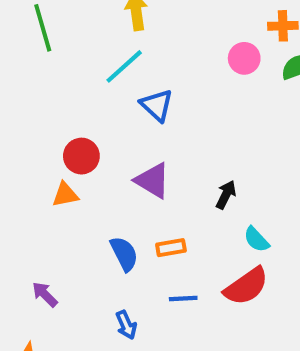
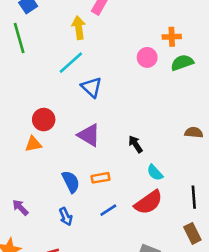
black arrow: (226, 195) -> (136, 144), turned -60
blue line: (183, 298) -> (108, 210), turned -30
blue arrow: (126, 325) -> (66, 217), moved

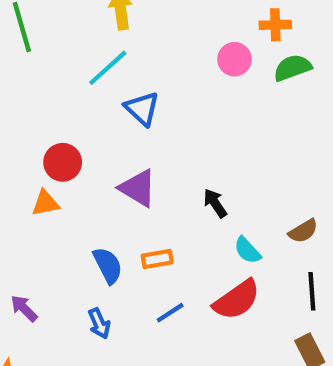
brown semicircle: (194, 132) -> (303, 231), moved, turned 144

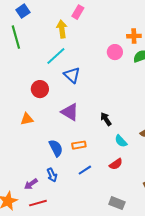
red circle: (63, 162) -> (40, 89), moved
red semicircle: (237, 300) -> (116, 164), size x0.6
purple arrow: (24, 308) -> (31, 184), moved, turned -80

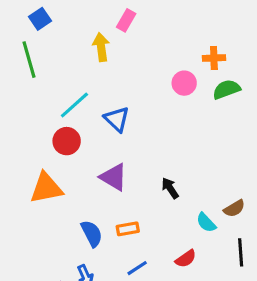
cyan line: (56, 56) -> (74, 105), moved
orange triangle: (27, 119) -> (46, 188), size x1.6
cyan semicircle: (121, 141) -> (206, 223), moved

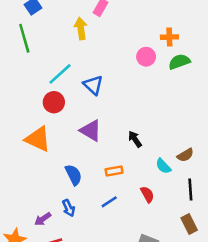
orange triangle: (46, 188) -> (38, 139), turned 36
orange rectangle: (128, 229) -> (114, 171), moved
red semicircle: (186, 259) -> (147, 194), turned -84

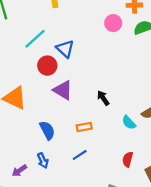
red circle: (54, 102) -> (47, 66), moved
red semicircle: (147, 194) -> (128, 159), moved, turned -136

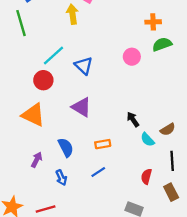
pink circle: (113, 23) -> (132, 57), moved
red circle: (47, 66) -> (43, 80), moved
black arrow: (103, 98) -> (133, 119), moved
purple arrow: (19, 171) -> (37, 160), moved, turned 152

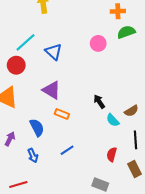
orange rectangle: (103, 144) -> (62, 114), moved, turned 32

